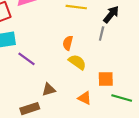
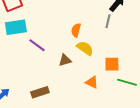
brown triangle: (49, 90) -> (65, 60), moved

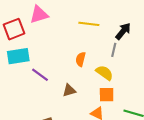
yellow semicircle: (85, 48) -> (104, 73), moved
orange square: (112, 64) -> (107, 95), moved

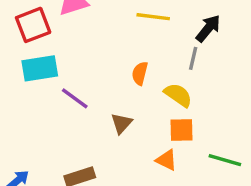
brown triangle: (69, 90) -> (121, 123), turned -32

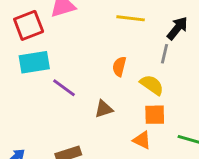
brown triangle: (121, 123) -> (104, 109), turned 30

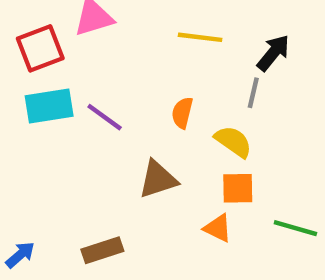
purple line: (64, 88) -> (105, 117), moved
brown triangle: (104, 109) -> (158, 179), size x1.4

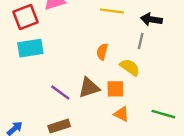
black arrow: (273, 53) -> (151, 19), turned -120
purple line: (105, 117) -> (60, 92), moved
orange square: (238, 188) -> (115, 89), moved

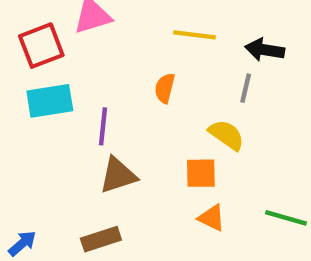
orange semicircle: (102, 52) -> (165, 88), moved
brown triangle: (89, 88) -> (118, 175), moved
purple line: (60, 92) -> (103, 126), moved, turned 60

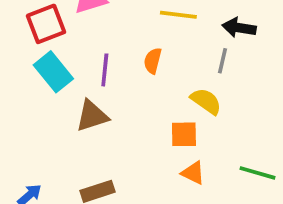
cyan rectangle: (50, 101) -> (53, 72), turned 60
purple line: (103, 126) -> (105, 70), moved
brown triangle: (118, 175) -> (92, 116), moved

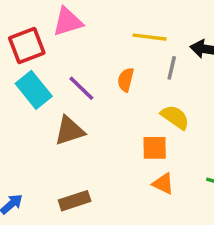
gray line: (223, 61) -> (172, 68), moved
purple line: (105, 70) -> (81, 88), turned -52

